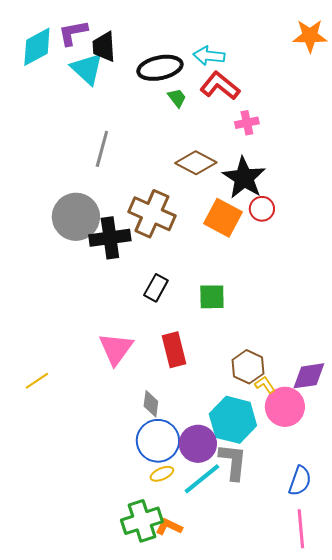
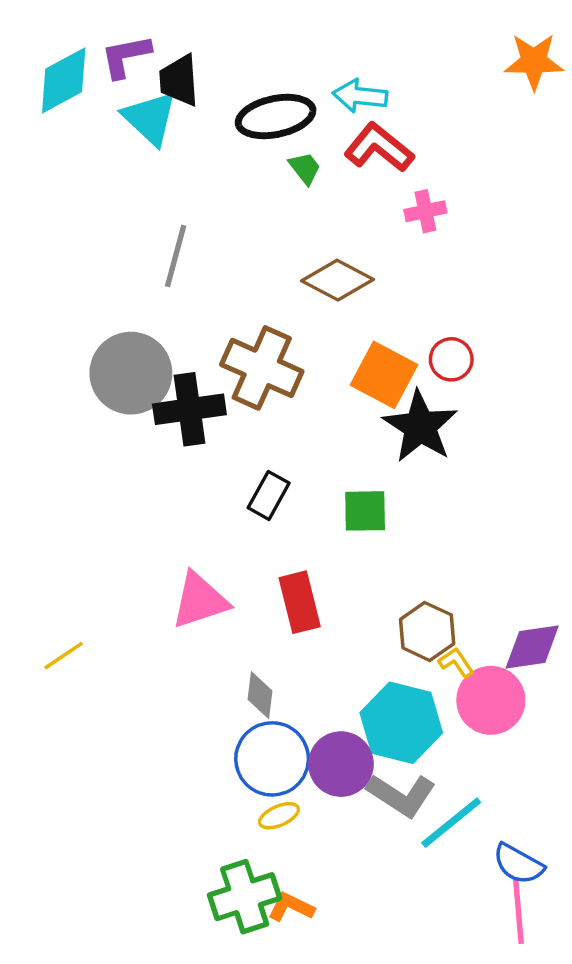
black star: (244, 178) -> (420, 427), moved
pink triangle: (116, 349) -> (200, 600), turned 36
gray L-shape: (233, 462) -> (401, 795), turned 117
cyan line: (202, 479) -> (451, 823), moved
blue semicircle: (300, 481) -> (518, 864), moved, turned 100

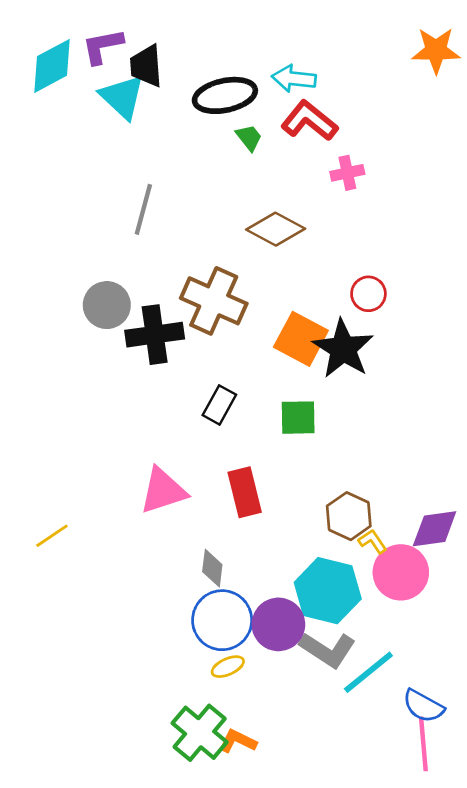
gray circle: (131, 373) -> (107, 305), size x0.7
orange square: (384, 375) -> (301, 339), moved
green cross: (245, 897) -> (200, 733), turned -32

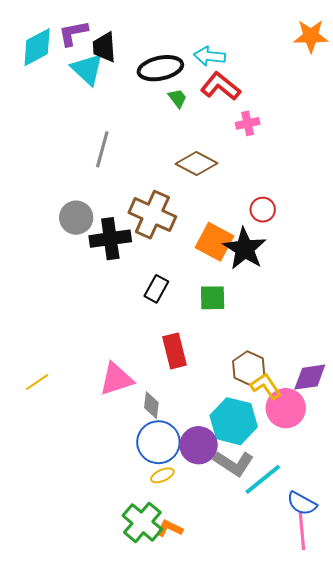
pink triangle: (163, 491) -> (116, 379), moved
yellow L-shape: (373, 541) -> (266, 386), size x1.5

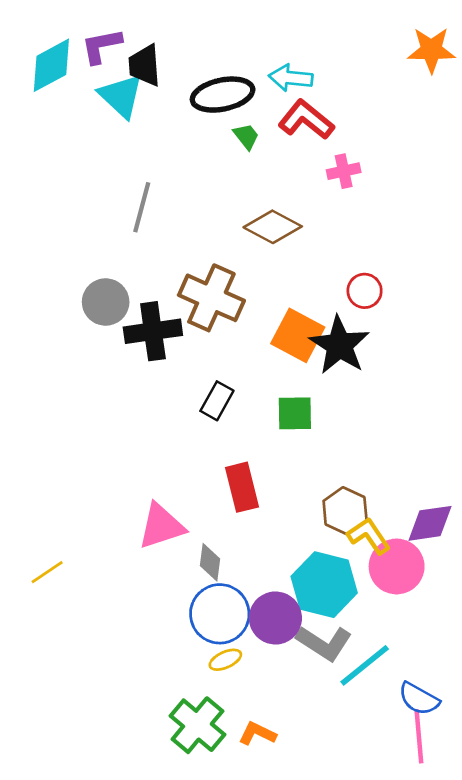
yellow line: (37, 382) -> (47, 572), moved
orange L-shape: (169, 528) -> (257, 734), moved

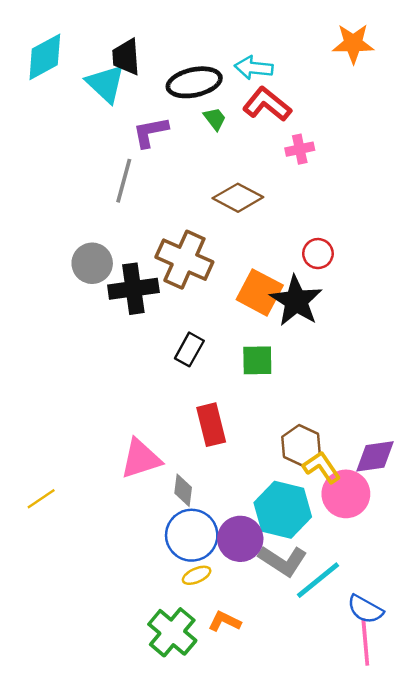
purple L-shape: (101, 46) -> (150, 132), moved
orange star: (431, 50) -> (353, 43), moved
orange L-shape: (257, 734) -> (224, 621), moved

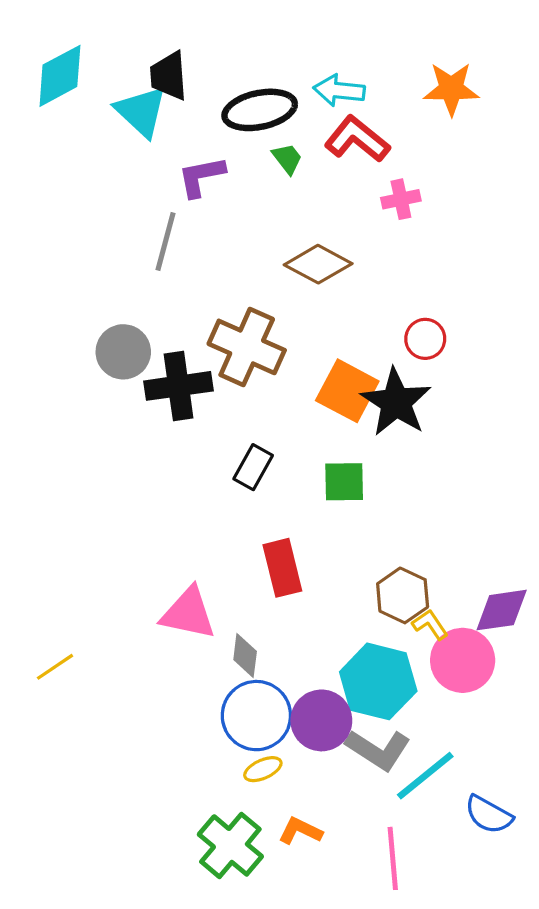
orange star: (353, 43) -> (451, 89), moved
pink triangle: (141, 459) -> (188, 613), turned 30
yellow L-shape: (322, 467) -> (430, 625), size x0.7
pink line: (365, 642) -> (393, 858), moved

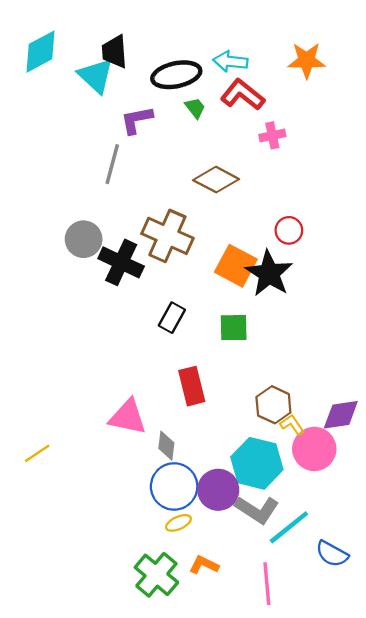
black cross: (178, 386) -> (121, 262), turned 33

